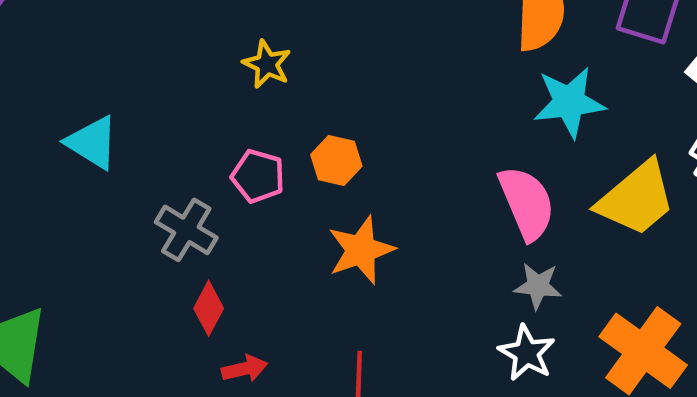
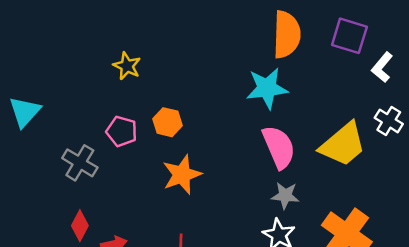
cyan star: (569, 102) -> (267, 88), moved
cyan triangle: (92, 143) -> (25, 112), turned 40
red diamond: (209, 308) -> (80, 226), moved

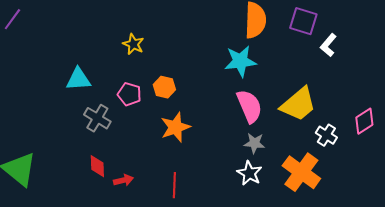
cyan triangle: (25, 112) -> (78, 79), moved, turned 44
white cross: (389, 121) -> (326, 135), moved
red diamond: (80, 226) -> (97, 166), turned -30

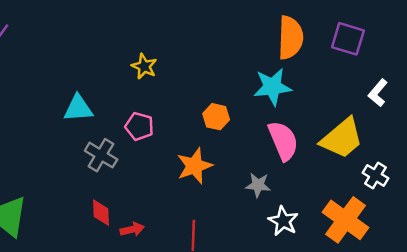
white L-shape: (328, 45) -> (378, 93), moved
orange hexagon: (164, 87) -> (216, 117), moved
gray star: (254, 143) -> (258, 185), moved

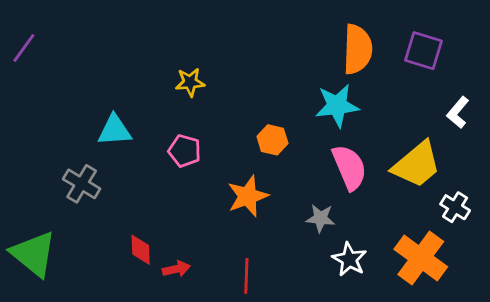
yellow star: (144, 66) -> (190, 82), turned -30
gray cross: (101, 155) -> (82, 184), moved

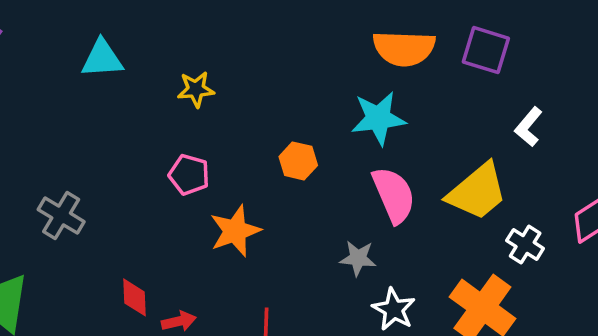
orange semicircle: (358, 49) -> (404, 48), turned 90
cyan triangle: (115, 130) -> (102, 59), moved
orange star: (248, 196) -> (235, 231), moved

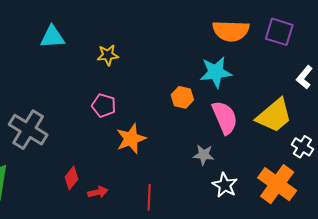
orange hexagon: (298, 161) -> (182, 97), moved
gray cross: (61, 216) -> (28, 130), size x1.4
red diamond: (134, 297) -> (71, 178), turned 40

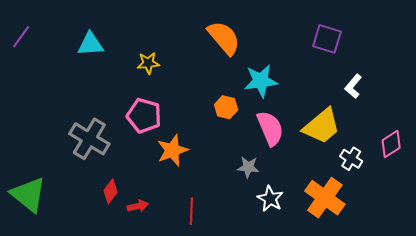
orange semicircle: (231, 31) -> (224, 38), moved, turned -132
pink pentagon: (104, 105) -> (144, 116), size x1.4
gray cross: (28, 130) -> (89, 139), moved

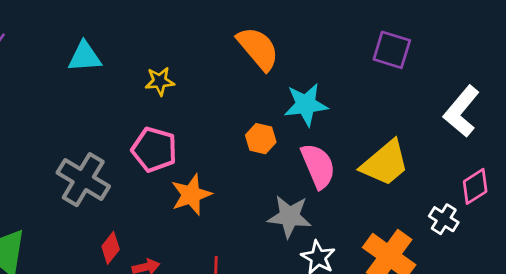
white L-shape: (353, 86) -> (461, 111), moved, size x1.6
white cross: (351, 159) -> (444, 219), moved
gray star: (248, 167) -> (289, 216), size x1.5

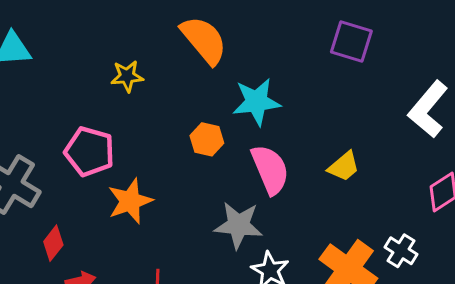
yellow star: (160, 81) -> (127, 76), moved
yellow trapezoid: (385, 163) -> (344, 166), size x0.6
white cross: (444, 219) -> (401, 251), moved
red diamond: (111, 248) -> (53, 243), moved

